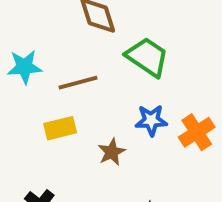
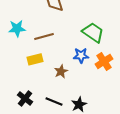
green trapezoid: (147, 57) -> (93, 32), moved

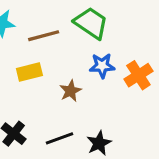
green trapezoid: (93, 32) -> (91, 23), moved
black line: (54, 101) -> (59, 138), turned -42

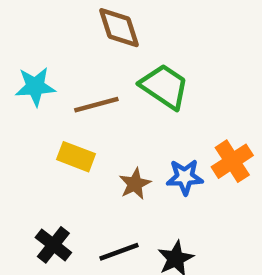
blue star: (102, 66) -> (185, 177), moved
yellow rectangle: (29, 72) -> (76, 157), turned 35

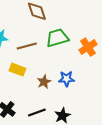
green trapezoid: (164, 86) -> (57, 38), turned -50
orange cross: (232, 161) -> (88, 47), moved

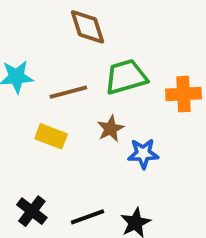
orange cross: (88, 47) -> (183, 94), turned 30
brown star: (44, 82) -> (111, 129), moved

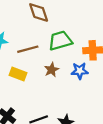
blue star: (143, 154) -> (80, 71), moved

